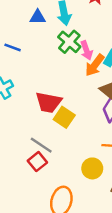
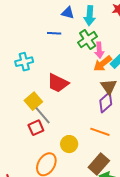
blue line: (13, 47) -> (54, 33), moved, turned -32
yellow square: (64, 117) -> (33, 101), moved
yellow circle: (92, 168) -> (69, 144), moved

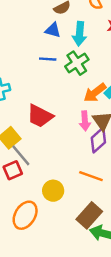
blue line: (54, 33) -> (48, 59), moved
pink arrow: (99, 50) -> (85, 121), moved

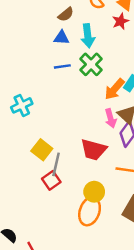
red trapezoid: (40, 116) -> (94, 150), moved
gray line: (21, 155) -> (56, 164), turned 65
orange ellipse: (25, 215) -> (90, 211), moved

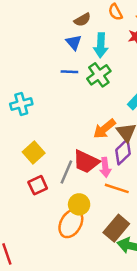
blue triangle: (61, 38) -> (74, 42), turned 35
orange arrow: (114, 89) -> (104, 129), moved
pink arrow: (111, 118) -> (105, 167), moved
gray line: (56, 164) -> (66, 172), moved

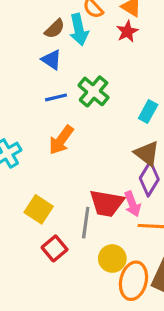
cyan arrow: (101, 45) -> (79, 30), moved
orange arrow: (104, 129) -> (61, 140), moved
orange ellipse: (71, 223) -> (133, 281), moved

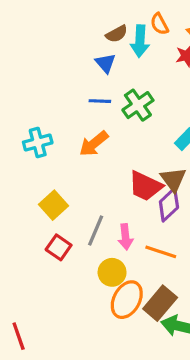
red trapezoid: (107, 203) -> (145, 186), moved
pink arrow: (132, 204) -> (125, 237), moved
red square: (55, 248) -> (59, 247), turned -30

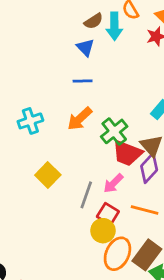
green cross: (138, 105) -> (114, 131), moved
pink arrow: (125, 237) -> (113, 183), moved, turned 55
red square: (59, 247) -> (108, 214), moved

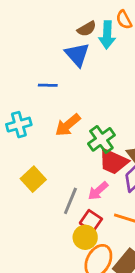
blue triangle: (85, 47) -> (77, 54), size x1.4
blue line: (83, 81) -> (48, 85), moved

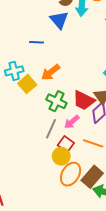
green cross: (101, 139) -> (56, 101), moved, turned -30
yellow square: (33, 179) -> (27, 84), moved

